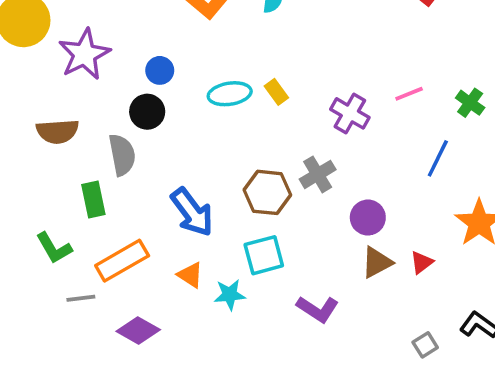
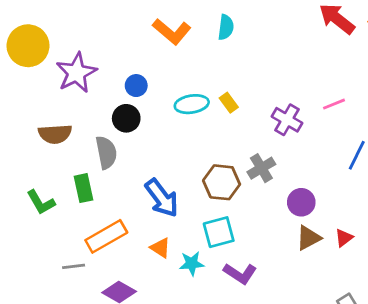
green L-shape: (54, 248) -> (41, 202), moved
purple L-shape: (318, 309) -> (240, 273), moved

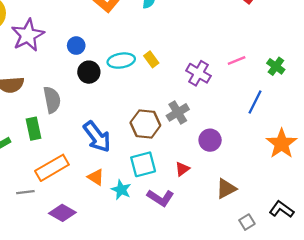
black circle: (126, 118) -> (89, 72), moved
brown triangle: (308, 238) -> (226, 189), moved
red triangle: (344, 238) -> (182, 169), moved
cyan star: (192, 263) -> (121, 190), turned 30

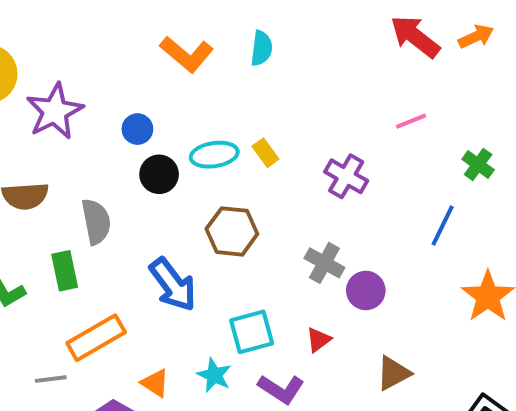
pink line: (237, 61) -> (411, 121), moved
gray cross: (178, 112) -> (324, 263), moved, turned -30
brown hexagon: (145, 124) -> (232, 231), moved
orange triangle: (96, 177) -> (155, 383), moved

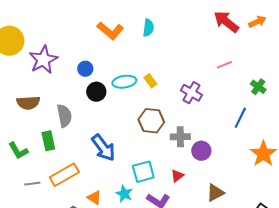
brown hexagon: (232, 231) -> (151, 121), moved
gray cross: (324, 263) -> (180, 137), turned -30
gray line: (51, 379) -> (32, 184), moved

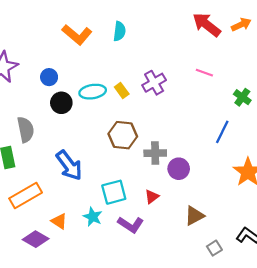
pink line: (224, 65) -> (204, 73), turned 42
purple cross: (191, 93) -> (154, 83), moved, turned 30

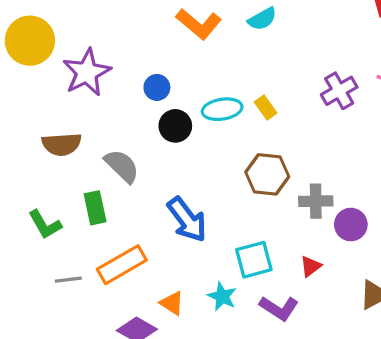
cyan semicircle: (119, 31) -> (262, 19), turned 54
purple cross: (154, 83) -> (339, 91), moved
gray semicircle: (26, 130) -> (122, 166), turned -35

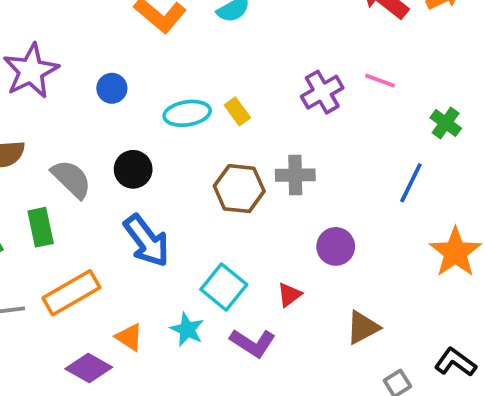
black circle: (175, 126) -> (133, 169), moved
gray cross: (316, 201) -> (295, 175), moved
cyan square: (254, 260) -> (224, 287), turned -36

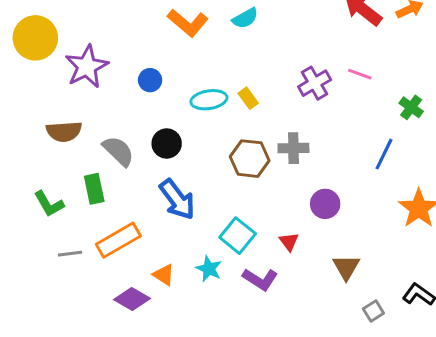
red triangle: (289, 295) -> (289, 242), turned -30
brown triangle: (363, 328) -> (346, 267), turned -32

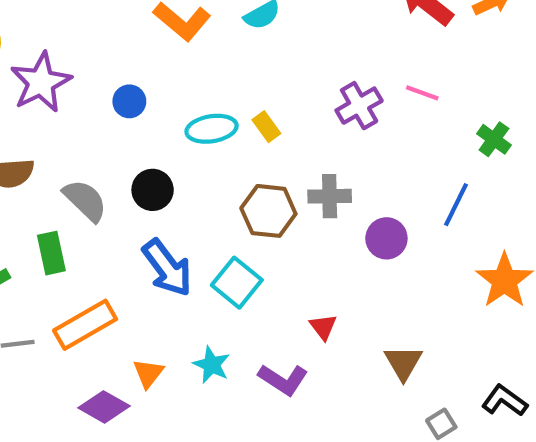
purple circle: (325, 204) -> (386, 238), moved
cyan square: (238, 236) -> (237, 283), moved
orange triangle: (164, 275) -> (148, 373), turned 35

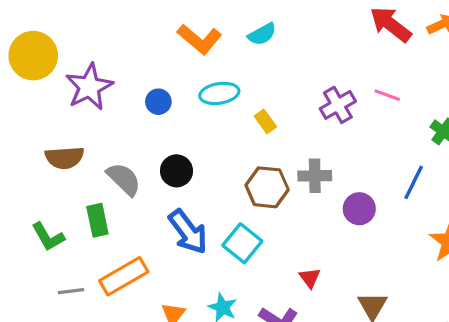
cyan ellipse: (212, 129) -> (219, 93), moved

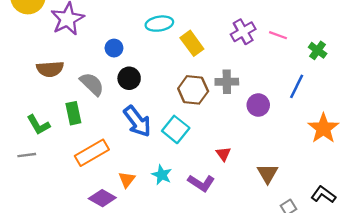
pink line: (387, 95) -> (278, 35), moved
blue circle: (158, 102) -> (114, 48), moved
yellow rectangle: (265, 121) -> (192, 43), size x1.5
gray line: (71, 291) -> (27, 155), moved

